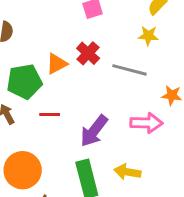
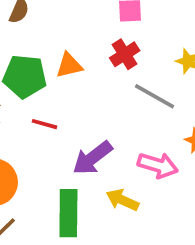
red cross: (88, 53) -> (125, 54), moved
yellow arrow: (127, 172) -> (122, 200), moved

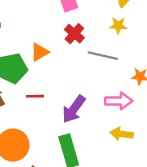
yellow arrow: (122, 200) -> (122, 134), moved

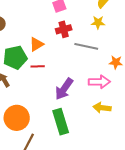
red cross: (74, 34) -> (64, 29), turned 35
red line: (35, 96) -> (38, 66), moved

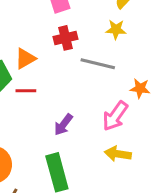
pink arrow: (99, 82) -> (115, 116), turned 125
purple arrow: (64, 89) -> (63, 125), size x0.7

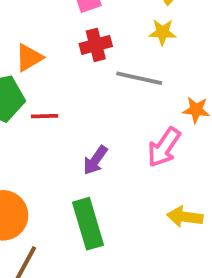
orange triangle: (25, 59) -> (29, 58), moved
yellow arrow: (118, 154) -> (185, 217), moved

